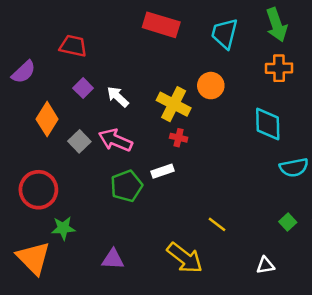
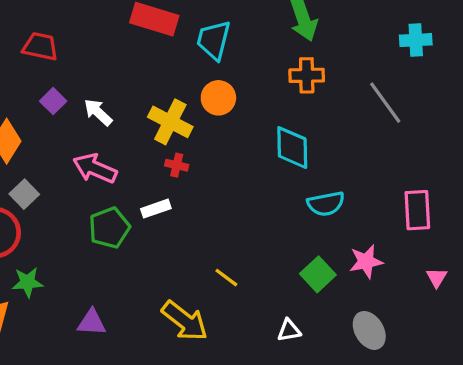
cyan trapezoid: (224, 33) -> (214, 40), moved
gray square: (79, 141) -> (24, 194), moved
green square: (288, 222) -> (318, 274), size x1.5

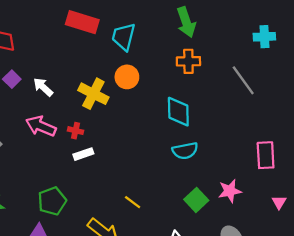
red cross: (177, 165) -> (76, 131), moved
cyan semicircle: (326, 204) -> (185, 151), moved
green pentagon: (109, 228) -> (52, 201), moved

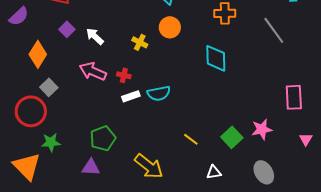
yellow cross: (93, 94) -> (140, 42), size x0.6
cyan semicircle: (185, 151) -> (159, 93), moved
yellow line: (133, 202) -> (191, 139), moved

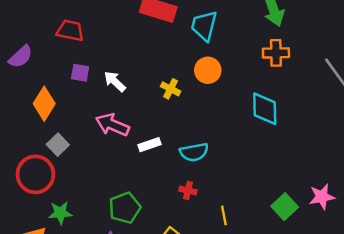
purple square: (67, 29) -> (80, 73), turned -35
red cross: (124, 75) -> (188, 191), moved
white rectangle: (131, 96) -> (150, 145), moved
yellow line: (191, 139) -> (224, 215), moved, turned 42

